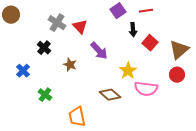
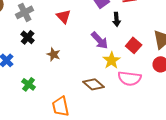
gray cross: (57, 23) -> (25, 12), moved, turned 30
red square: (150, 43) -> (134, 45), moved
purple arrow: (99, 51) -> (100, 40), moved

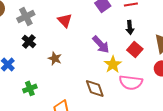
black arrow: (117, 19) -> (130, 27), moved
green cross: (29, 84) -> (30, 88), turned 32
brown diamond: (94, 84) -> (95, 88), turned 30

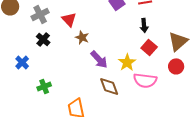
red triangle: (65, 20) -> (69, 19), moved
purple arrow: (101, 44) -> (99, 59), moved
brown star: (55, 58) -> (82, 37), moved

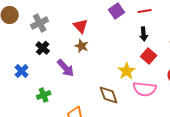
red triangle: (69, 19) -> (81, 26), moved
purple arrow: (99, 59) -> (66, 68), moved

